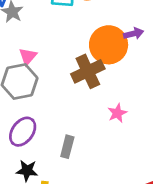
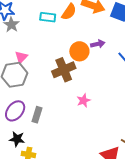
orange circle: (109, 45) -> (79, 51), size x0.7
gray rectangle: (67, 147) -> (37, 115), moved

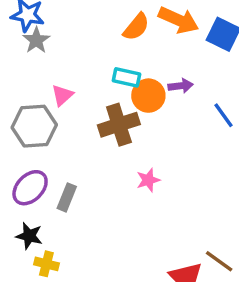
cyan rectangle: (48, 17) -> (127, 77), moved
pink triangle: (21, 57) -> (62, 95), moved

